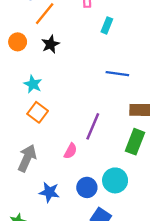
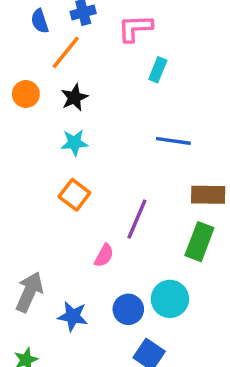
cyan star: (33, 84) -> (74, 143), moved, turned -30
orange square: (38, 112) -> (74, 195), moved
gray arrow: (27, 158) -> (29, 292), moved

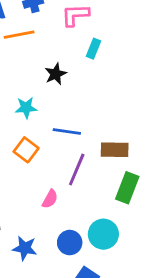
orange line: (66, 52) -> (19, 35), turned 40
black star: (74, 98) -> (56, 74), moved
blue line: (173, 141) -> (67, 132), moved
brown rectangle: (208, 195) -> (115, 150), moved

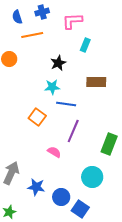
cyan star: (26, 108) -> (52, 87), moved
brown rectangle: (115, 150) -> (96, 82), moved
pink semicircle: (50, 199) -> (54, 152), turned -88
blue circle: (70, 243) -> (61, 197), moved

